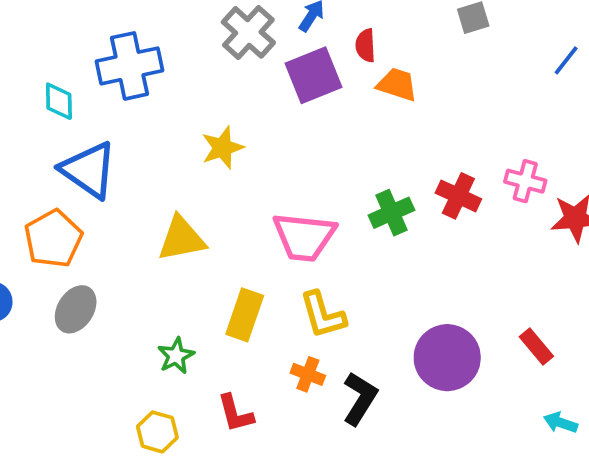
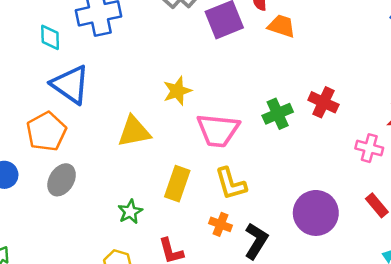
yellow star: (222, 148) -> (177, 91), moved
pink cross: (525, 181) -> (369, 148), moved

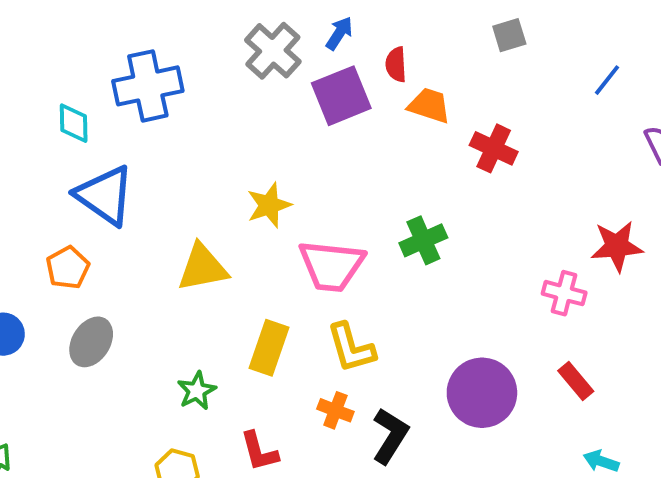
red cross: (323, 102) -> (494, 148), moved
orange pentagon: (46, 132) -> (68, 268), size x0.7

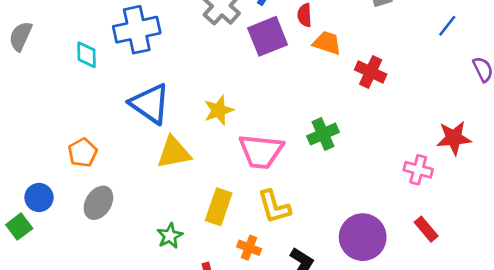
blue triangle: (105, 195) -> (150, 104), moved
orange cross: (335, 410) -> (249, 248), moved

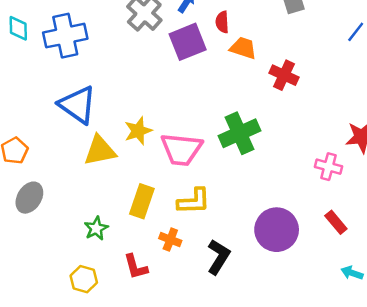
cyan diamond: (87, 55) -> (18, 28), moved
yellow star: (219, 110) -> (138, 131), moved
green cross: (323, 134) -> (239, 133), size x1.4
yellow L-shape: (274, 207) -> (194, 201), turned -76

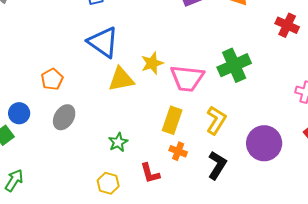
red cross: (284, 75) -> (287, 25), moved
yellow rectangle: (142, 201) -> (172, 120), moved
yellow L-shape: (194, 201) -> (216, 120), moved, turned -56

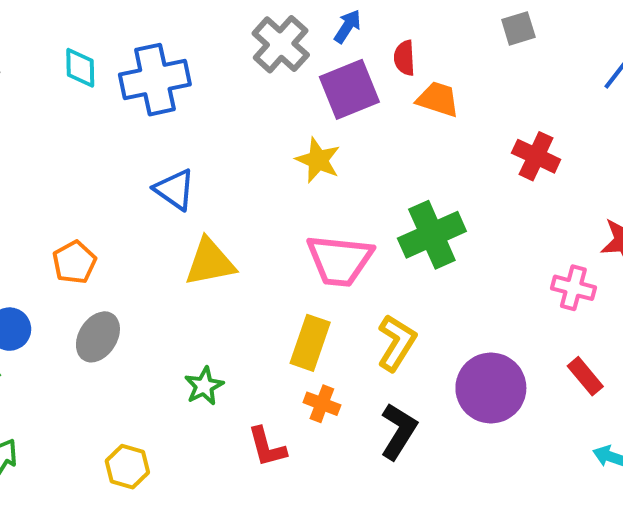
blue triangle: (103, 42) -> (175, 190), size x0.7
yellow star: (152, 63) -> (318, 160), moved, turned -30
yellow hexagon: (108, 183) -> (127, 467), moved

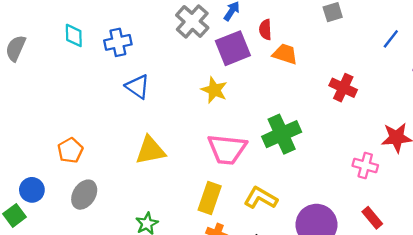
blue cross: (155, 80) -> (118, 42), size x0.7
blue triangle: (175, 190) -> (138, 87), moved
yellow L-shape: (397, 343) -> (261, 198), turned -92

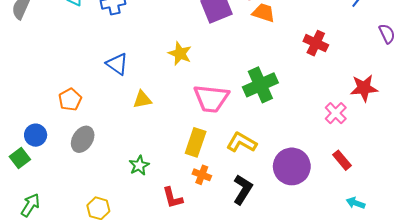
blue triangle: (138, 87) -> (117, 64), moved
yellow star: (214, 90) -> (180, 53), moved
yellow triangle: (150, 150) -> (142, 100), size x0.7
pink cross: (365, 166) -> (336, 113), turned 30

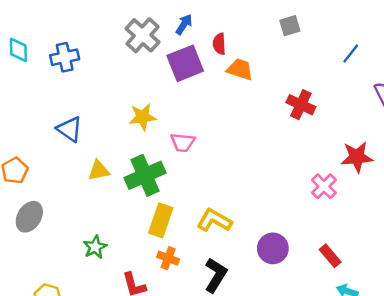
yellow star: (180, 53) -> (143, 117), turned -30
green cross: (260, 85) -> (145, 175), moved
pink trapezoid: (211, 98) -> (183, 142), moved, size x0.6
red rectangle: (342, 160) -> (330, 256), moved
purple circle: (292, 166) -> (273, 248), size x0.7

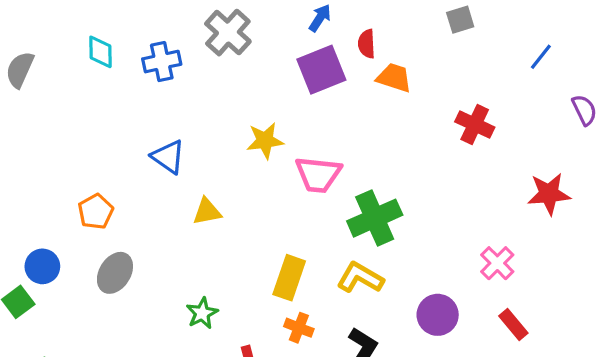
gray cross: (143, 35) -> (228, 33), moved
pink trapezoid: (183, 142) -> (318, 174), size x1.4
green cross: (145, 175) -> (375, 218), moved
pink cross: (324, 186) -> (497, 263), moved

